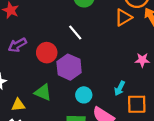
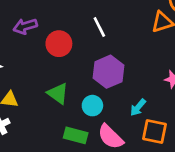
purple hexagon: (69, 67) -> (109, 72), moved
green triangle: (43, 92) -> (58, 93), moved

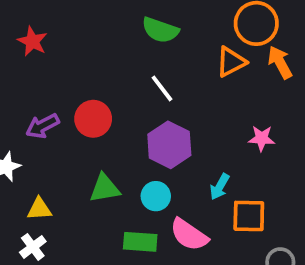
purple arrow: (25, 26) -> (42, 126), moved
white line: (99, 27) -> (162, 88), moved
green triangle: (58, 93) -> (105, 188), turned -35

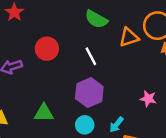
orange triangle: (231, 62) -> (129, 37), moved
red circle: (93, 119) -> (47, 49), moved
cyan circle: (156, 196) -> (85, 125), moved

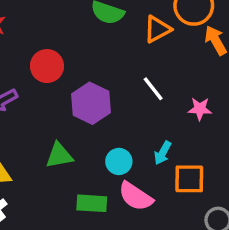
white line: (91, 56) -> (153, 89), moved
purple hexagon: (89, 93) -> (91, 103), moved

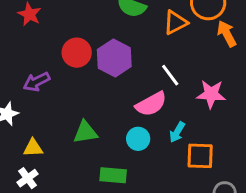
purple hexagon: (91, 103) -> (114, 58), moved
pink star: (200, 109) -> (211, 94), size x1.4
pink semicircle: (136, 196) -> (151, 104), moved, turned -64

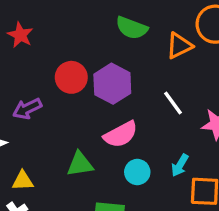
pink semicircle: (151, 104) -> (121, 134), moved

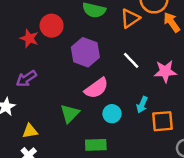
red star: (20, 35) -> (29, 38), moved
red circle: (71, 77) -> (52, 26), moved
green triangle: (80, 164) -> (70, 114), turned -30

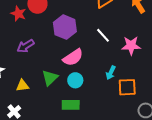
purple arrow: (26, 79) -> (26, 46), moved
cyan circle: (112, 114) -> (75, 80), moved
yellow triangle: (30, 131) -> (23, 86), moved

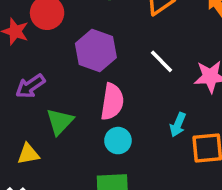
pink semicircle: (73, 57) -> (112, 102), turned -45
green triangle: (50, 78) -> (60, 122), moved

